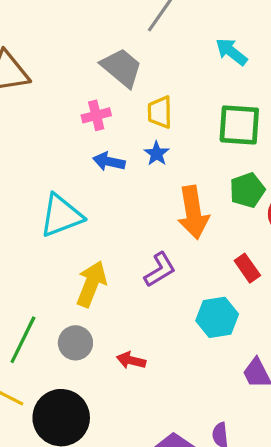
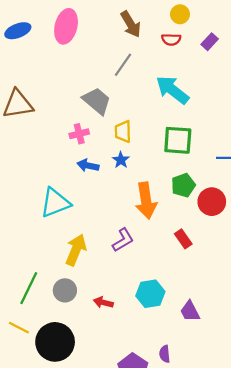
cyan arrow: (231, 52) -> (172, 90), size x1.5
cyan hexagon: (217, 317) -> (150, 294), moved

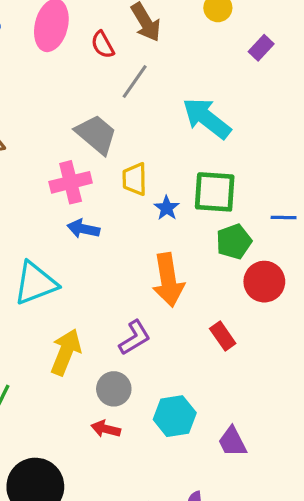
red semicircle: (171, 39) -> (103, 45), moved, turned 60
pink cross: (79, 134) -> (71, 182), size x1.4
blue star: (121, 160) -> (167, 208), moved
green pentagon: (183, 185) -> (234, 242), moved
gray circle: (65, 290) -> (114, 389), moved

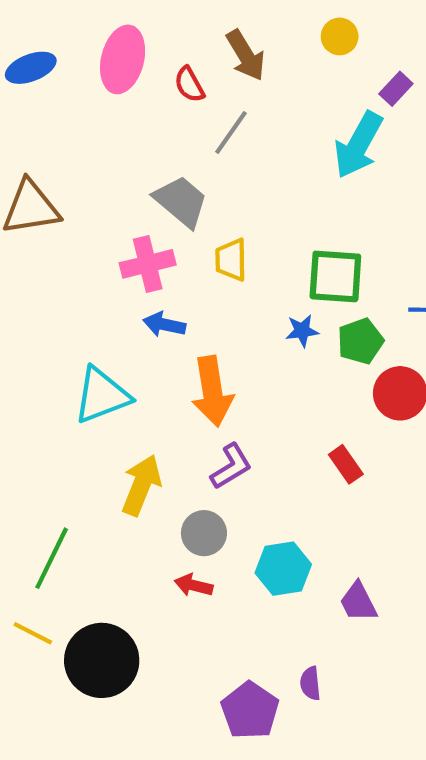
cyan arrow: (207, 118) -> (358, 145), moved, turned -99
blue star: (167, 208) -> (302, 331), moved, turned 30
orange arrow: (168, 280) -> (212, 391), moved

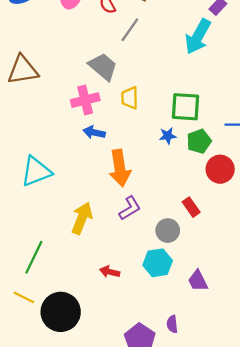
cyan triangle: (102, 395) -> (36, 171), moved
gray circle: (204, 533) -> (168, 231), moved

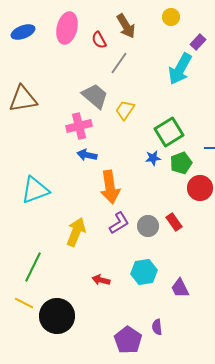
yellow trapezoid: (130, 98) -> (125, 110), moved, turned 35
green square: (186, 107) -> (169, 132), turned -36
gray circle: (168, 231) -> (148, 226), moved

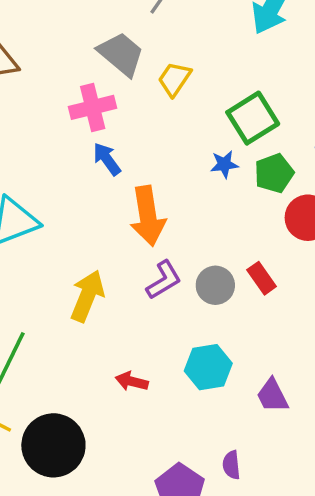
blue arrow: (87, 155) -> (107, 159), turned 42

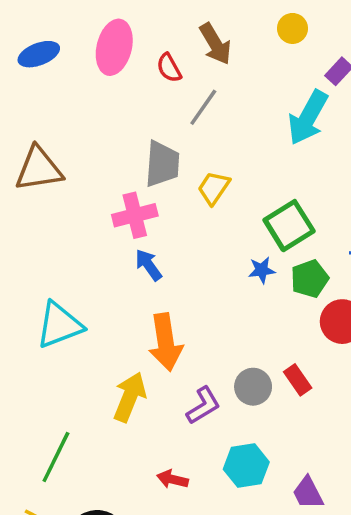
gray trapezoid: (121, 54) -> (162, 164), turned 54
orange arrow: (148, 216) -> (166, 342), moved
purple L-shape: (164, 280) -> (203, 406), moved

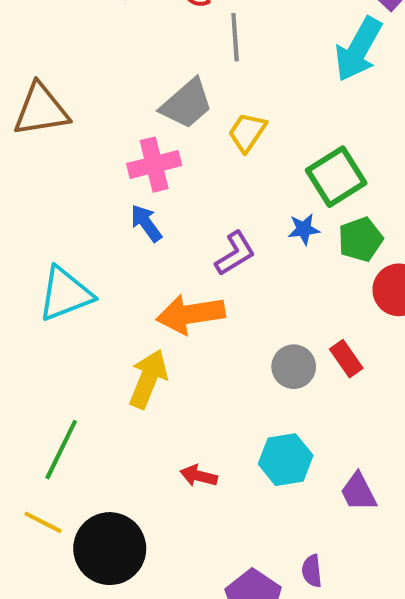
gray line: (203, 107) -> (235, 37), turned -39
gray trapezoid: (162, 164) -> (187, 104), turned 45
blue arrow: (149, 265) -> (146, 223), moved
orange arrow: (166, 342) -> (191, 314), turned 90
purple L-shape: (203, 406) -> (235, 253), moved

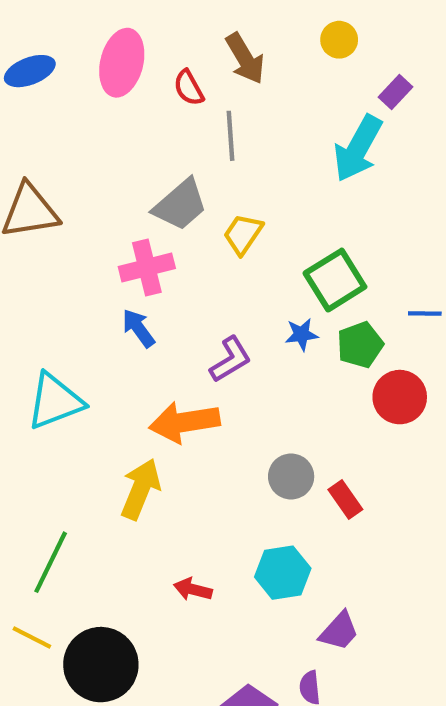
red rectangle: (346, 359) -> (345, 499), moved
purple trapezoid: (358, 492) -> (339, 631), moved, turned -111

